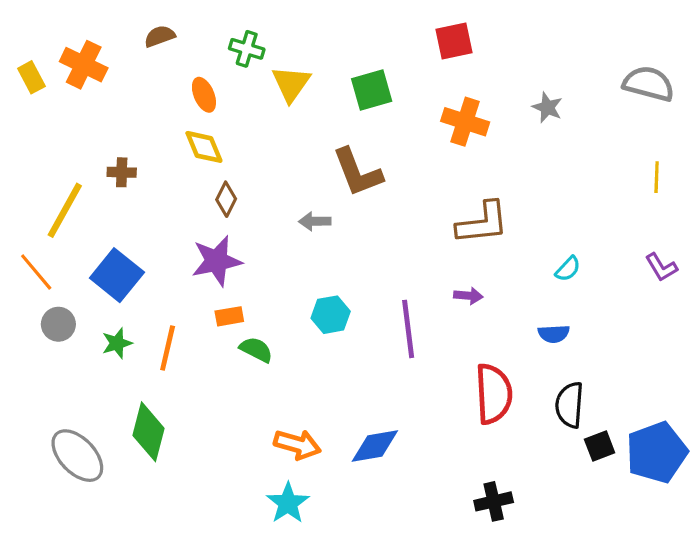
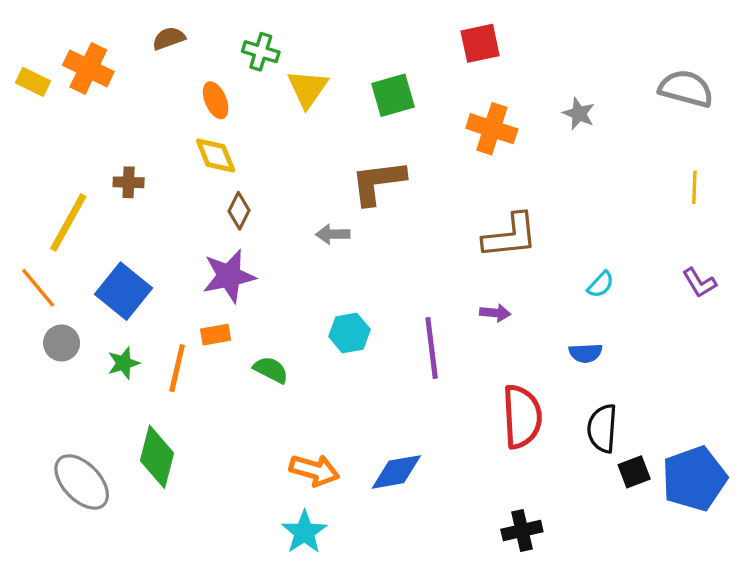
yellow rectangle: (31, 77) -> (33, 82), turned -36
brown L-shape: (357, 172) -> (378, 182), turned 104
orange rectangle: (229, 316) -> (216, 335), moved

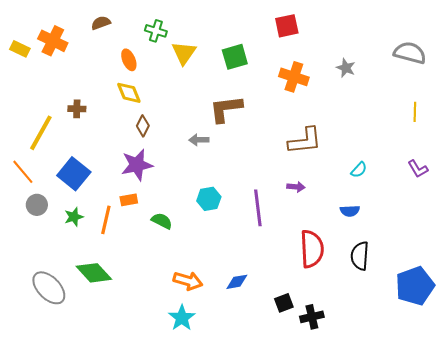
green diamond: (157, 457) -> (94, 273), turned -57
blue diamond: (396, 472) -> (237, 282), size x0.7
black square: (634, 472) -> (284, 303), moved

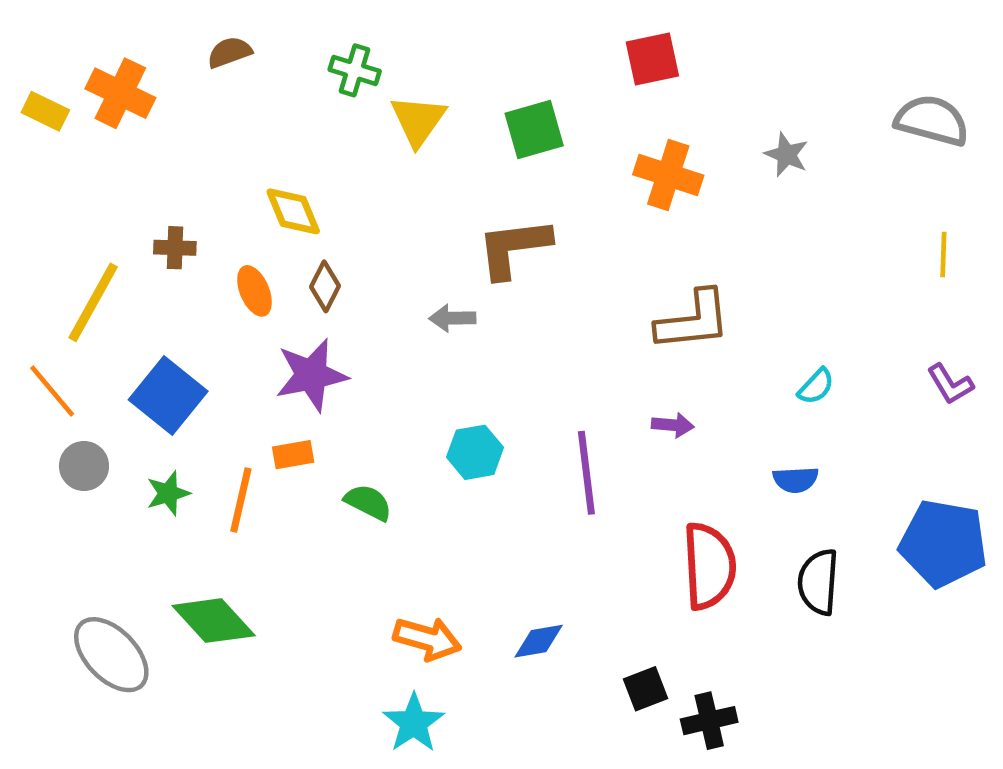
orange ellipse: (129, 60) -> (254, 291), moved
blue pentagon: (415, 286) -> (943, 543), moved, turned 30

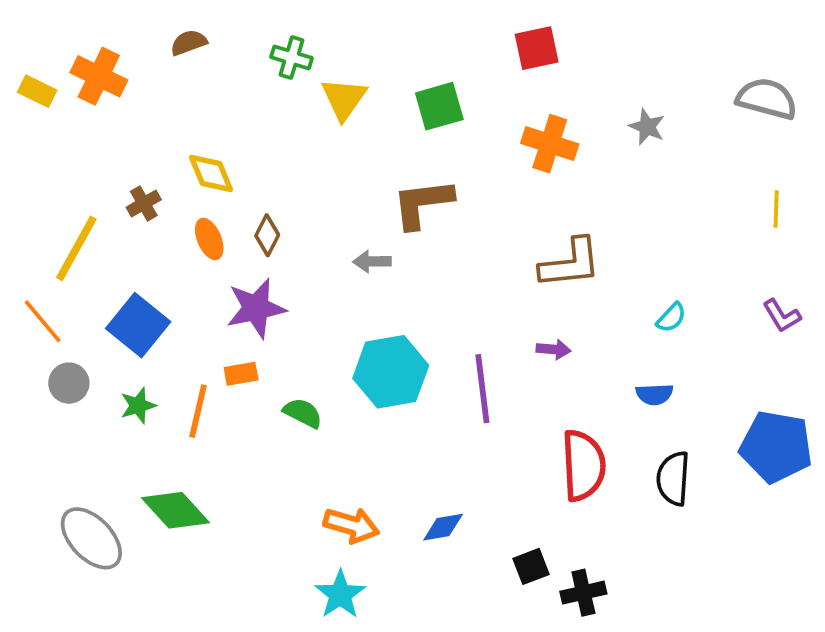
yellow diamond: (293, 211) -> (211, 174), moved
brown cross: (175, 248) -> (144, 203), turned -32
cyan hexagon: (475, 452) -> (391, 372), size x1.6

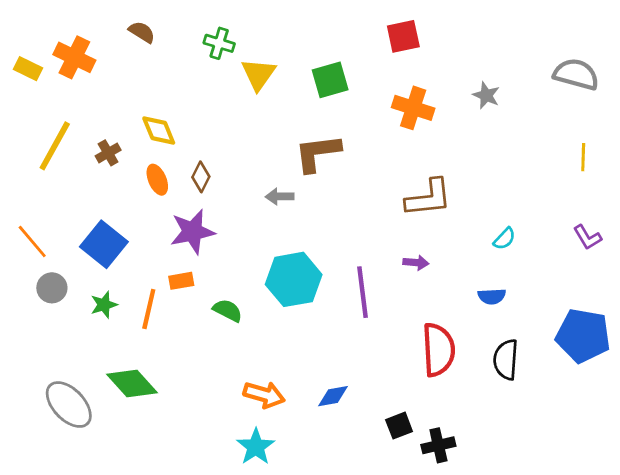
brown semicircle: (189, 43) -> (142, 32), turned 52
yellow line: (76, 248) -> (55, 146), moved

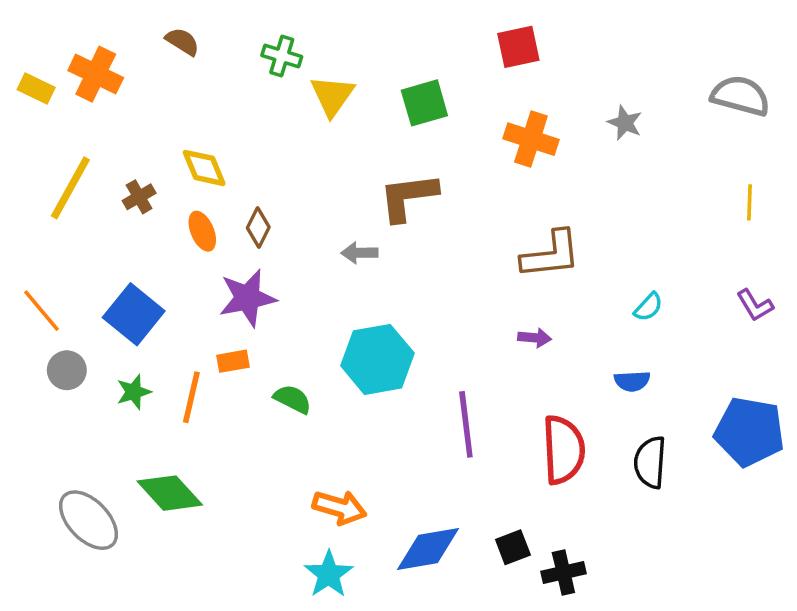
purple line: (362, 292) -> (466, 424), moved
blue diamond: (333, 396) -> (428, 549), moved, size x1.6

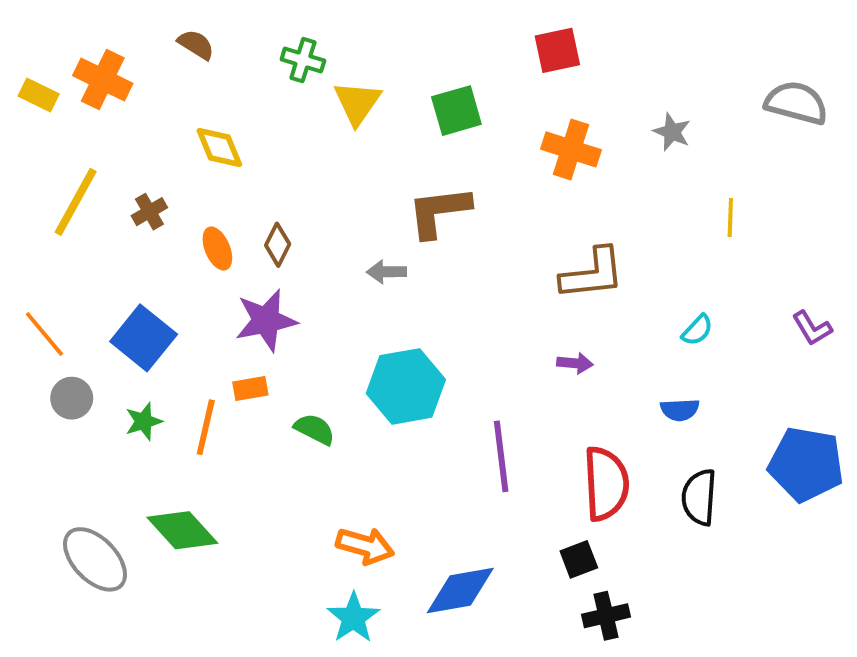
yellow diamond: (204, 168) -> (219, 147), moved
yellow line: (749, 202) -> (730, 217), moved
black square: (513, 547) -> (579, 559), moved

